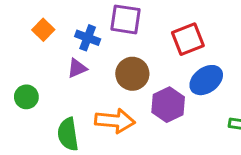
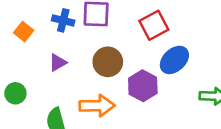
blue cross: (88, 38) -> (63, 20), moved

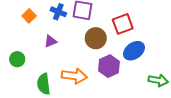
brown circle: (108, 62) -> (96, 38), moved

